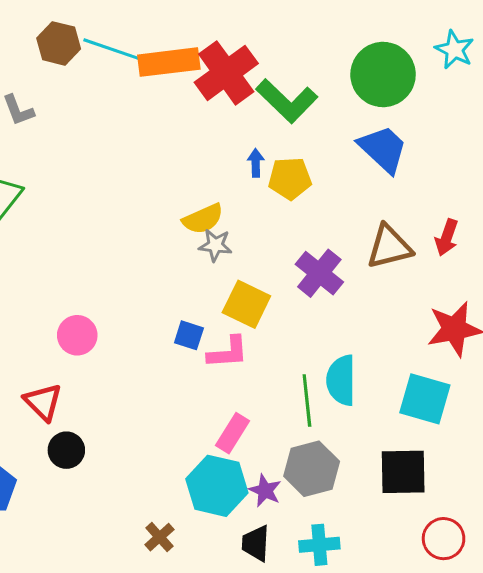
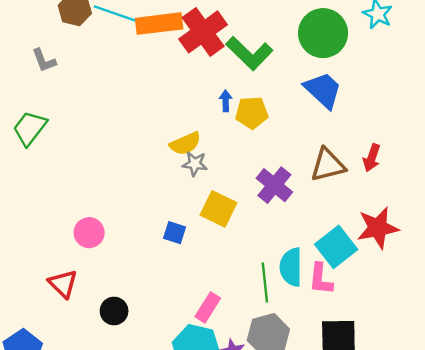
pink L-shape: (228, 352) -> (321, 279), moved, turned 100
cyan square: (425, 399) -> (336, 247), moved, turned 36
black circle: (66, 450) -> (114, 311), moved

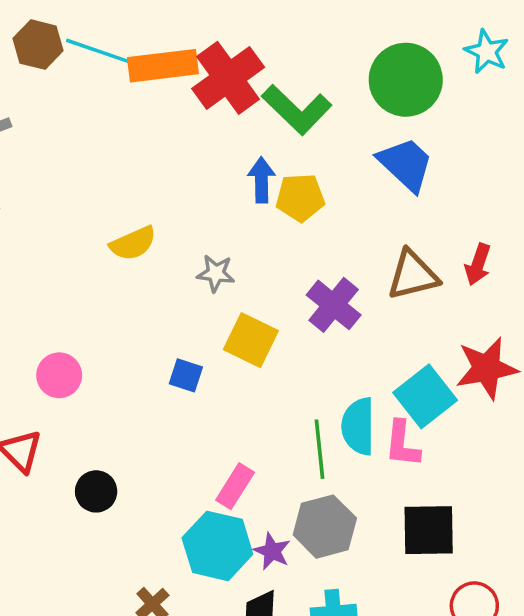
blue arrow: (226, 101) -> (261, 180), size x1.4
yellow semicircle: (185, 144) -> (133, 243), moved

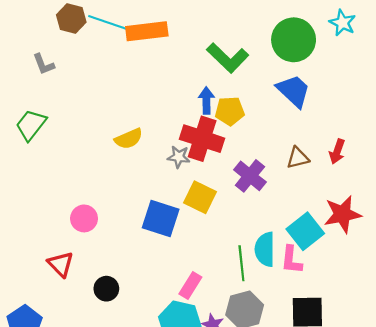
red cross: (228, 78) -> (202, 139), moved, turned -36
brown triangle: (413, 275) -> (298, 158), size x0.7
blue square: (186, 375) -> (161, 218), size x1.8

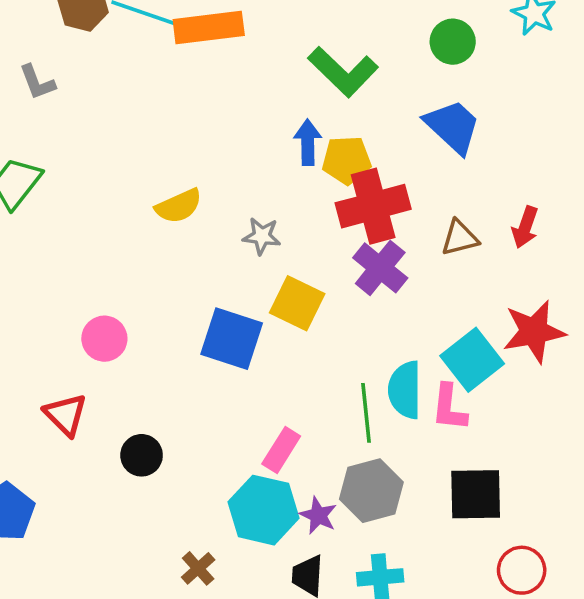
green circle: (294, 40) -> (453, 42), size x0.6
red cross: (202, 139) -> (373, 206), moved, turned -33

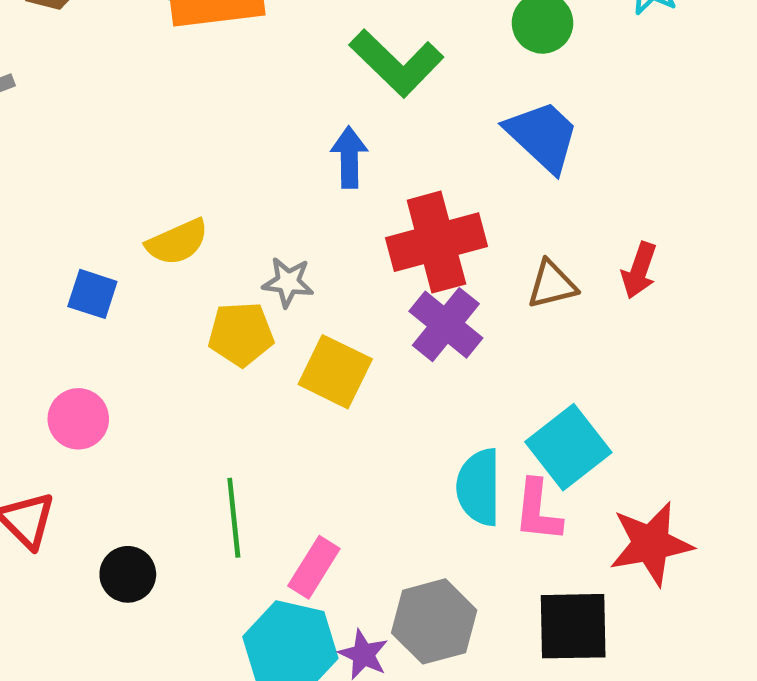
yellow pentagon: (347, 160) -> (241, 334), moved
red star: (534, 332) -> (651, 544), moved
blue square: (232, 339) -> (92, 294), moved, size x0.6
green line: (366, 413) -> (234, 518), moved

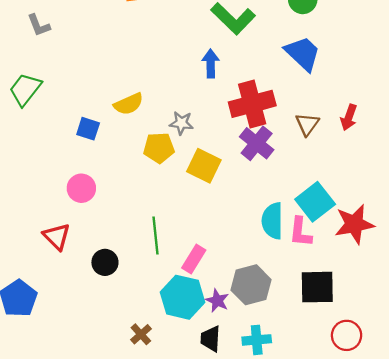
brown triangle: (552, 285) -> (307, 124), turned -40
red star: (651, 544) -> (354, 224), moved

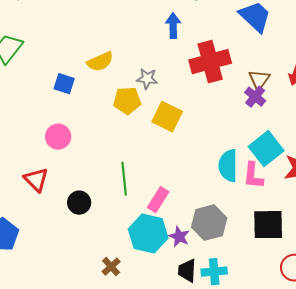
purple cross: (257, 143) -> (255, 97), moved, size x0.7
black trapezoid: (211, 339) -> (187, 271), moved

